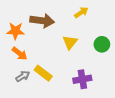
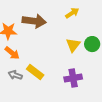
yellow triangle: (70, 42) -> (73, 45), moved
gray arrow: (23, 76) -> (15, 75), turned -128

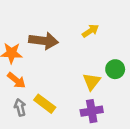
yellow triangle: (73, 45) -> (92, 82), moved
gray arrow: (15, 75) -> (20, 107), turned 56

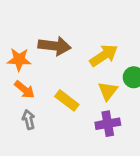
yellow arrow: (90, 31) -> (104, 55), moved, size x1.5
yellow rectangle: (45, 104) -> (67, 100), moved

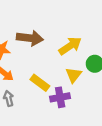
purple cross: (108, 124) -> (60, 97), moved

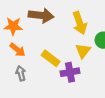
yellow arrow: (70, 46) -> (80, 23), turned 105

